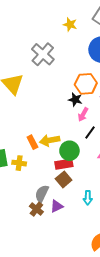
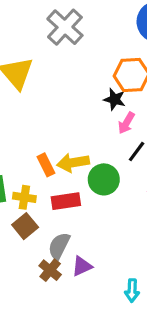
red rectangle: (64, 164) -> (66, 201), moved
brown square: (64, 179) -> (25, 226), moved
cyan arrow: (88, 198) -> (132, 290), moved

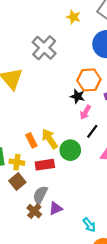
yellow arrow: (73, 163) -> (50, 139), turned 66
cyan arrow: (132, 290) -> (89, 225), turned -40

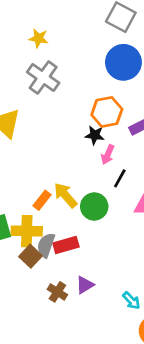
yellow star: (73, 17) -> (39, 38), moved
orange rectangle: (31, 140) -> (42, 200), turned 72
yellow cross: (17, 162) -> (27, 231), size x1.5
red rectangle: (45, 165) -> (66, 245), moved
gray semicircle: (40, 195) -> (46, 245), moved

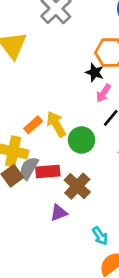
brown cross: (57, 292) -> (77, 186), moved, size x1.4

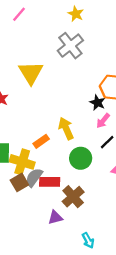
yellow arrow: (56, 124) -> (66, 128), moved

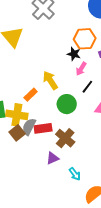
cyan arrow: (88, 240) -> (75, 174), moved

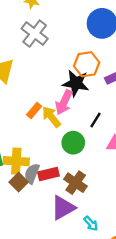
black star: (74, 54) -> (76, 83), size x1.6
pink arrow: (81, 69) -> (64, 102), moved, size x1.5
orange rectangle: (31, 95) -> (34, 111), moved
purple triangle: (53, 158) -> (63, 208), size x1.6

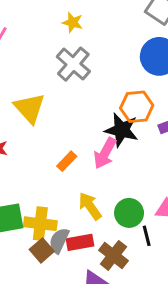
yellow arrow: (51, 117) -> (90, 206), moved
black line: (95, 120) -> (147, 236), moved, turned -49
green circle: (73, 143) -> (129, 213), moved

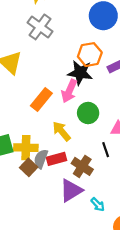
orange rectangle: (67, 161) -> (41, 99), size x1.5
green circle: (129, 213) -> (88, 113), moved

